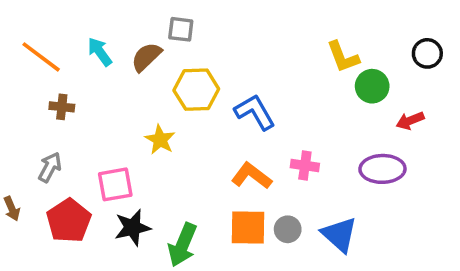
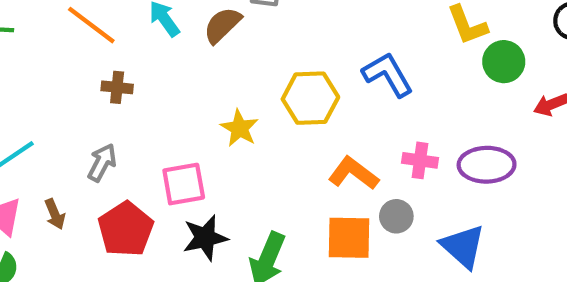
yellow hexagon: (196, 90) -> (310, 98), moved
blue L-shape: (255, 112) -> (388, 74), moved
purple ellipse: (382, 169) -> (487, 165), moved
gray circle: (288, 229) -> (396, 216), moved

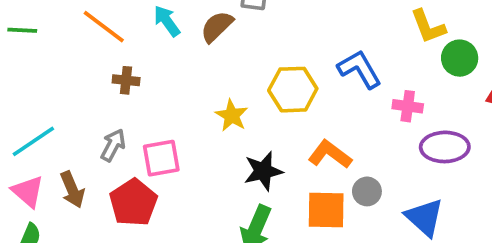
pink cross: (420, 160) -> (408, 106), moved
pink square: (184, 184) -> (161, 158), moved
brown arrow: (55, 214) -> (72, 190), size x1.4
black star: (205, 238) -> (263, 171), moved

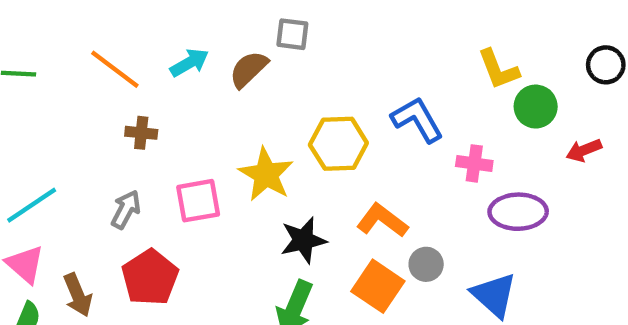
cyan arrow: (167, 21) -> (189, 63), turned 96
yellow star: (232, 115) -> (266, 174), size x1.4
pink square: (161, 158) -> (198, 201), moved
brown arrow: (72, 190) -> (78, 295), moved
orange square: (326, 210) -> (378, 286), turned 33

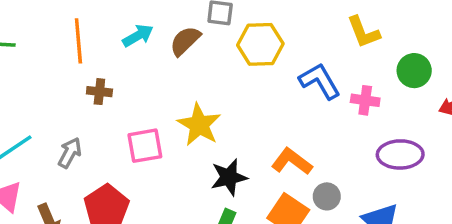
orange line: (115, 69) -> (78, 41), turned 48
yellow L-shape: (498, 69) -> (363, 32), moved
yellow hexagon: (338, 144) -> (260, 44), moved
pink cross: (474, 163) -> (365, 100), moved
gray arrow: (126, 210) -> (70, 153), moved

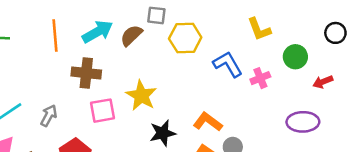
cyan arrow: (138, 36) -> (98, 32), size x1.4
brown cross: (99, 92) -> (86, 73), moved, size x1.6
pink cross: (365, 100) -> (260, 78), turned -30
purple ellipse: (400, 154) -> (303, 122), moved

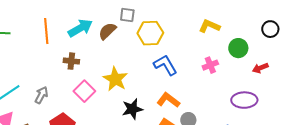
yellow L-shape: (259, 29) -> (209, 26), turned 135
blue L-shape: (228, 64) -> (165, 65), moved
brown cross: (86, 73) -> (71, 61), size x0.7
pink square: (103, 111) -> (84, 91), turned -35

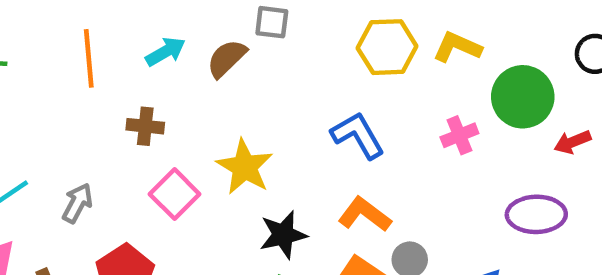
cyan arrow: (80, 28) -> (166, 52), size x0.7
yellow hexagon: (150, 33) -> (387, 47), moved
green circle: (238, 48) -> (523, 97), size x1.4

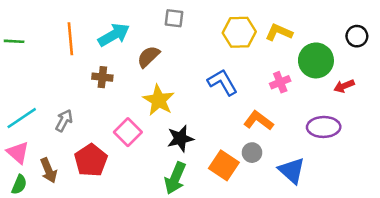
cyan arrow: (166, 52) -> (114, 35), size x1.4
brown semicircle: (227, 58) -> (148, 57), moved
pink square: (175, 194) -> (128, 132), moved
orange L-shape: (365, 214) -> (258, 121), moved

